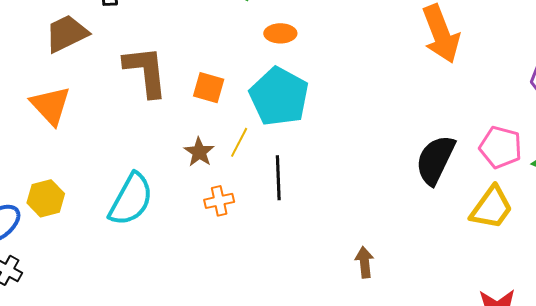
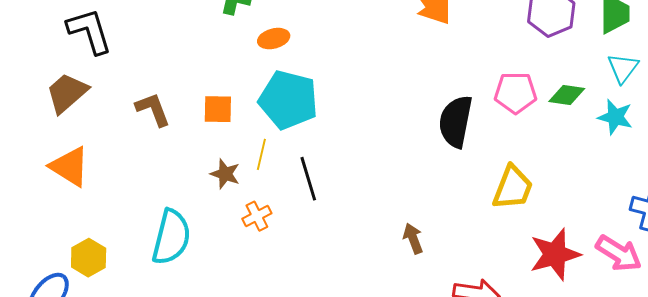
brown L-shape: (146, 71) -> (153, 109), size x0.7
yellow trapezoid: (492, 208) -> (513, 188), moved

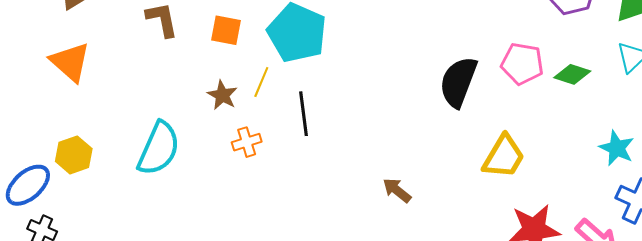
cyan star: (615, 117) -> (617, 148), moved
brown arrow: (413, 239) -> (397, 190), turned -40

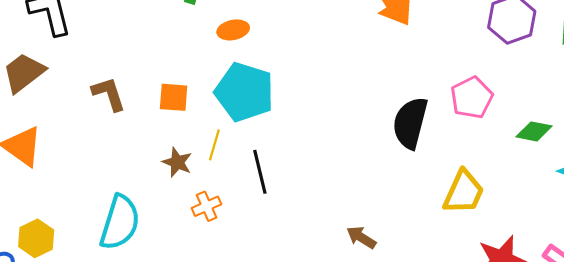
pink pentagon: (522, 64) -> (472, 98), turned -30
green diamond: (572, 74) -> (534, 131), moved

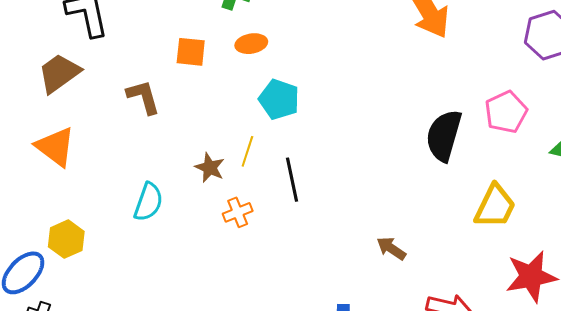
orange ellipse: (233, 30) -> (251, 44), moved
cyan pentagon: (244, 92) -> (279, 99), size x0.7
orange square: (174, 97) -> (191, 52), moved
cyan semicircle: (120, 222) -> (148, 202), moved, size x0.7

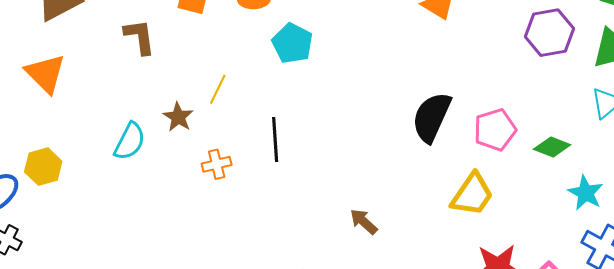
cyan pentagon: (279, 99) -> (292, 43), moved
pink pentagon: (506, 112) -> (495, 130), moved
yellow line: (247, 151) -> (218, 89), moved
brown star: (210, 168) -> (178, 117), moved

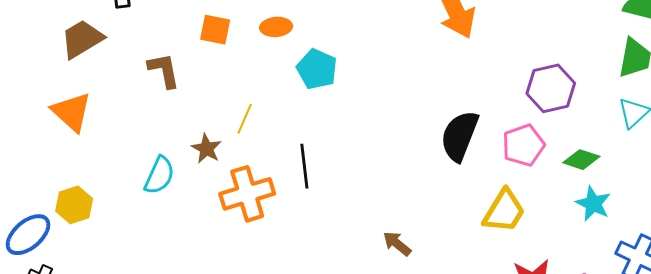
purple hexagon: (549, 33) -> (551, 88), moved
orange cross: (217, 164) -> (247, 194), size x1.8
cyan star: (586, 193) -> (593, 204), moved

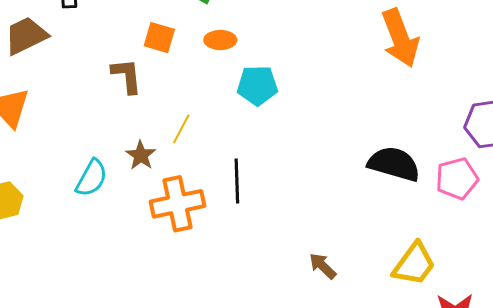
cyan pentagon: (317, 69) -> (257, 85), turned -30
brown L-shape: (164, 70) -> (127, 76), moved
black semicircle: (460, 136) -> (394, 164), turned 80
yellow trapezoid: (504, 211) -> (414, 264), moved

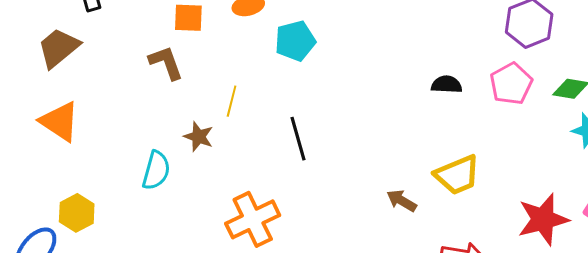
black semicircle: (394, 164) -> (447, 84), size x0.6
orange cross: (178, 204) -> (253, 219), moved
yellow trapezoid: (414, 264) -> (457, 175), moved, turned 45

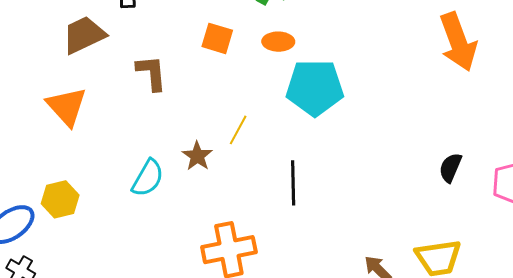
cyan pentagon: (295, 41) -> (315, 88), size x1.4
brown L-shape: (166, 63) -> (151, 73), moved
black semicircle: (447, 84) -> (450, 168), turned -84

